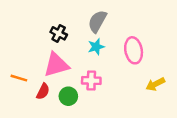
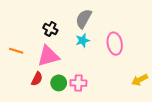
orange line: (19, 78) -> (16, 51), moved
pink cross: (91, 81) -> (78, 83), moved
yellow arrow: (155, 84) -> (140, 80), moved

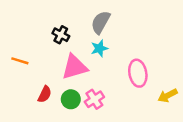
pink ellipse: (115, 44) -> (138, 73), moved
pink triangle: (48, 56) -> (75, 67), moved
pink cross: (78, 83) -> (94, 99), turned -35

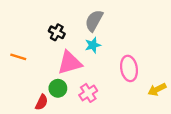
red semicircle: (45, 94) -> (42, 102), moved
green circle: (71, 99) -> (58, 88), moved

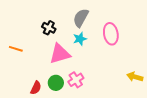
pink ellipse: (129, 68) -> (111, 34), moved
green circle: (58, 88) -> (56, 83), moved
yellow arrow: (157, 89) -> (135, 77), turned 42

